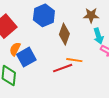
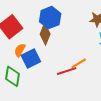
brown diamond: (64, 34) -> (45, 34), moved
orange line: (74, 60) -> (79, 63), turned -42

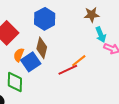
brown diamond: (45, 34) -> (42, 48), moved

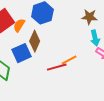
orange semicircle: (19, 55) -> (19, 25), moved

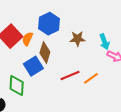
brown star: (89, 17) -> (77, 39), moved
orange line: (69, 60) -> (91, 78), moved

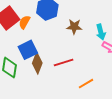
brown diamond: (45, 52) -> (37, 63), moved
orange line: (91, 78) -> (86, 84), moved

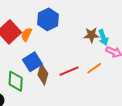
brown star: (74, 27) -> (91, 35), moved
orange line: (86, 84) -> (94, 68), moved

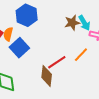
blue square: (32, 62) -> (19, 48), moved
brown diamond: (43, 74) -> (47, 76), moved

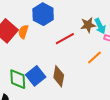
blue square: (19, 48) -> (36, 76), moved
red line: (57, 62) -> (65, 39), moved

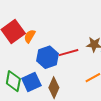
blue hexagon: (43, 14) -> (48, 57), moved

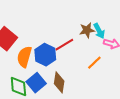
orange semicircle: (30, 36) -> (24, 57), moved, size x1.5

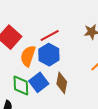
red line: (64, 45) -> (50, 36), moved

